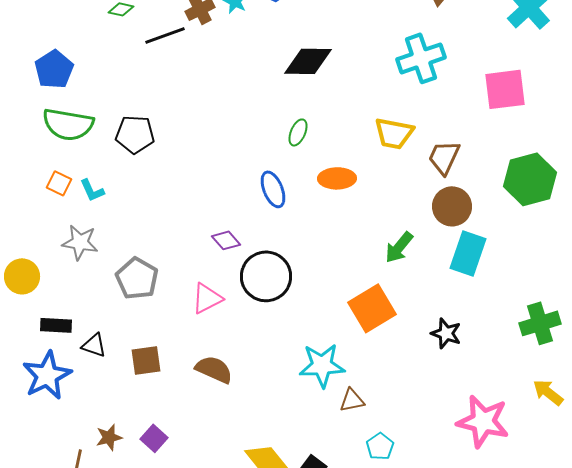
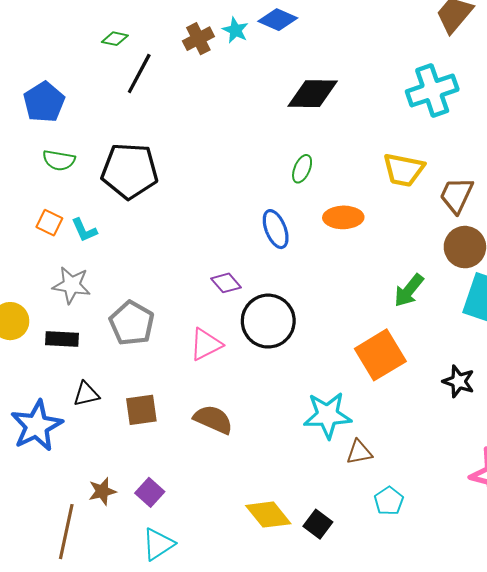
black line: (165, 35) -> (139, 74), moved, turned -42
green semicircle: (68, 124) -> (59, 160), size x0.6
black pentagon: (135, 134) -> (130, 171), size x1.4
black rectangle: (56, 325) -> (62, 339), moved
black triangle: (94, 345) -> (86, 394), turned -32

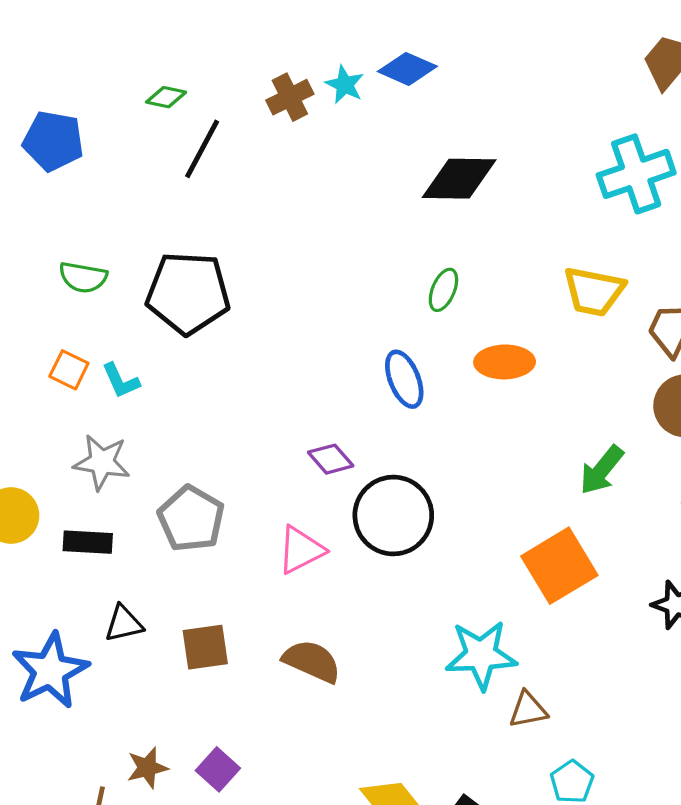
blue pentagon: (44, 102) -> (53, 141), moved, turned -30

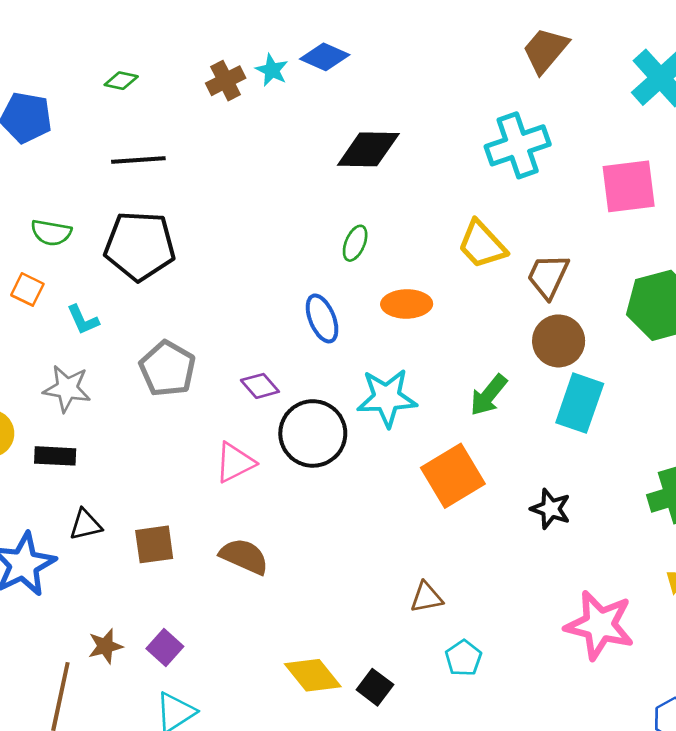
black line: (202, 149) -> (138, 160), moved, turned 58
yellow trapezoid: (594, 291) -> (482, 244), turned 36
orange square: (69, 370) -> (27, 289), moved
gray pentagon: (191, 519) -> (167, 369), moved
cyan star: (481, 655) -> (387, 398), moved

